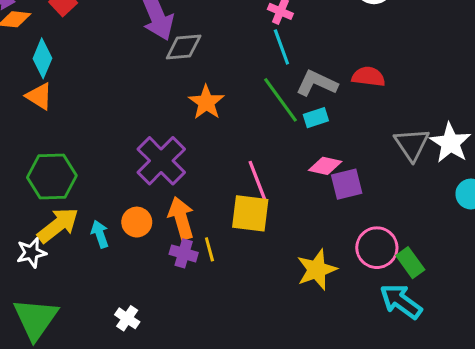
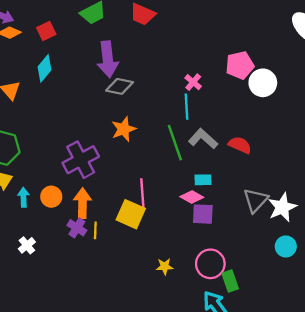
cyan diamond: (42, 58) -> (44, 68), moved
cyan rectangle: (316, 118) -> (203, 180), moved
yellow star: (317, 270) -> (165, 266), size x0.6
white cross: (127, 318) -> (27, 245), moved

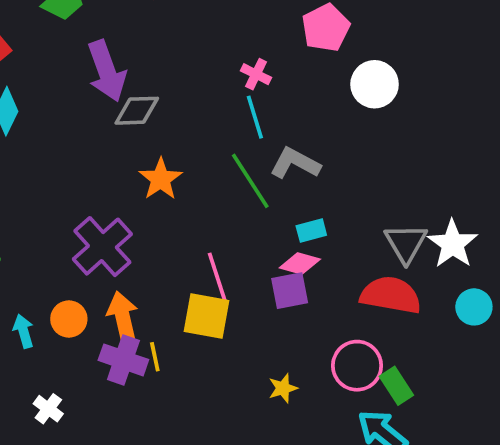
white circle: (263, 83) -> (375, 84), moved
red semicircle: (240, 145) -> (391, 295), moved, size x1.5
purple square: (203, 214) -> (290, 291), moved
purple cross: (77, 228) -> (123, 360), size x1.4

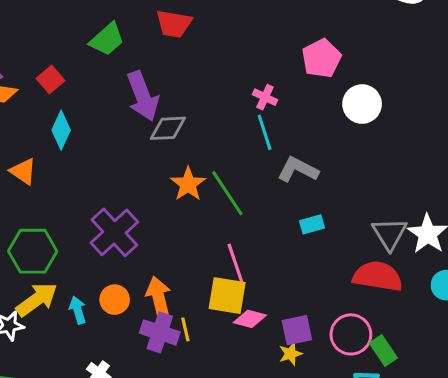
green line: (250, 181) -> (227, 193), moved
purple cross: (102, 247) -> (114, 232), moved
pink diamond: (300, 263) -> (250, 319), moved
purple square: (290, 291) -> (297, 330), moved

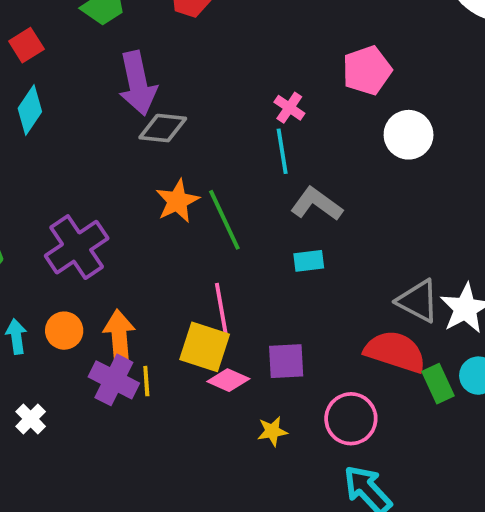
cyan rectangle: (312, 224) -> (309, 261), moved
gray triangle: (389, 234) -> (418, 301), turned -39
purple square: (297, 330) -> (286, 361), moved
green rectangle: (383, 350) -> (438, 384), moved

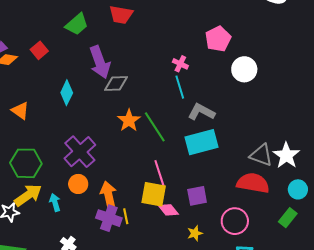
cyan diamond: (30, 110) -> (67, 93), moved
cyan rectangle: (309, 261) -> (202, 142), size x2.0
orange circle: (64, 331) -> (78, 184), moved
pink diamond: (228, 380) -> (168, 210), turned 35
green rectangle: (438, 384) -> (288, 218), moved, turned 72

